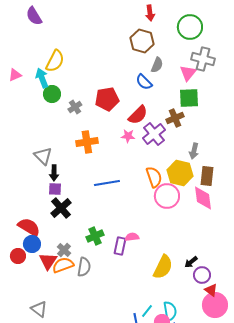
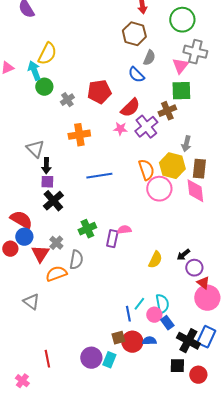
orange semicircle: (63, 265) -> (56, 274), moved
yellow semicircle: (163, 267) -> (155, 260), size x0.7

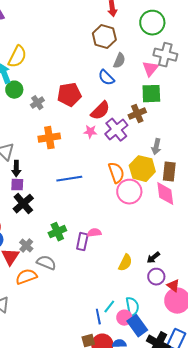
gray semicircle: (76, 260) -> (46, 263), turned -78
purple circle: (194, 268) -> (156, 277), moved
blue rectangle: (167, 323) -> (137, 326), size x1.5

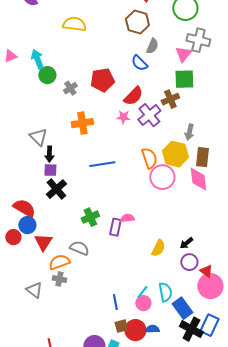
yellow semicircle: (17, 57) -> (74, 24), moved, turned -110
gray cross: (26, 246) -> (59, 279), moved, turned -32
blue line: (98, 317) -> (115, 302), moved
pink circle: (124, 318) -> (143, 303), moved
blue rectangle: (137, 326) -> (182, 308), moved

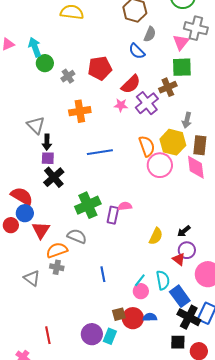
green cross: (90, 217) -> (88, 205), size x1.4
red triangle: (206, 271) -> (179, 259), moved
blue line: (115, 302) -> (103, 274), moved

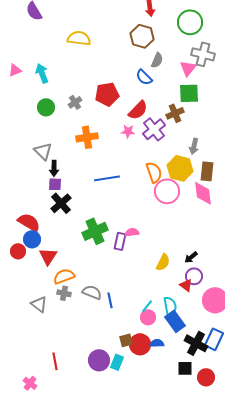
green circle: (45, 63) -> (46, 107), moved
gray semicircle: (77, 236) -> (92, 292), moved
blue rectangle: (180, 296) -> (175, 321), moved

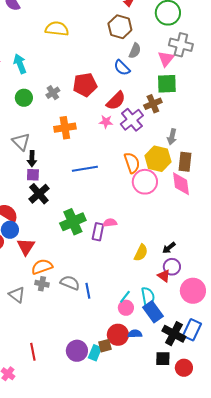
brown square: (126, 340) -> (105, 346), moved

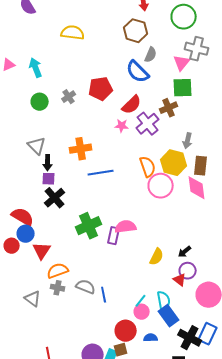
blue semicircle: (122, 68) -> (138, 72), size x1.4
orange cross: (65, 128) -> (81, 149), moved
pink semicircle: (110, 223) -> (126, 227), size x1.5
red circle: (118, 335) -> (126, 331), moved

